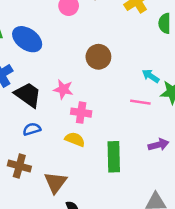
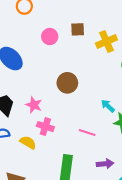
pink line: (140, 102) -> (87, 132), moved
yellow semicircle: (75, 139) -> (28, 142), moved

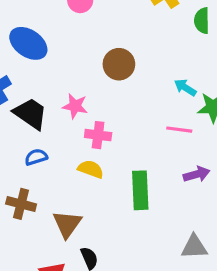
pink line: (87, 132) -> (179, 130), moved
yellow semicircle: (28, 142) -> (91, 169), moved

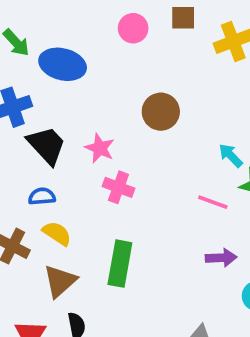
blue ellipse: (28, 43) -> (63, 64), turned -33
yellow semicircle: (91, 169) -> (57, 233), moved
green rectangle: (140, 190) -> (120, 264), moved

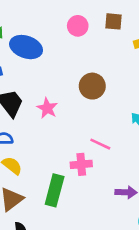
pink cross: (118, 187) -> (81, 164), moved, turned -30
pink line: (213, 202) -> (100, 144), moved

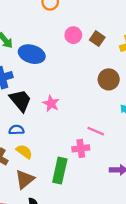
brown square: (114, 21) -> (97, 39), moved, turned 32
brown circle: (92, 86) -> (109, 79), moved

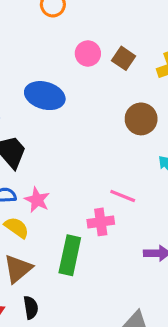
blue ellipse: (32, 54) -> (45, 96), moved
pink star: (51, 103) -> (37, 200), moved

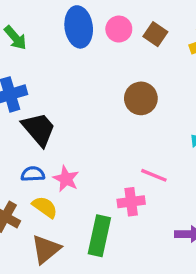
blue ellipse: (45, 96) -> (79, 27), moved, turned 66
brown circle: (141, 119) -> (141, 98), moved

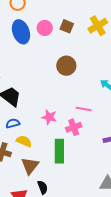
pink star: (66, 179) -> (49, 117), moved

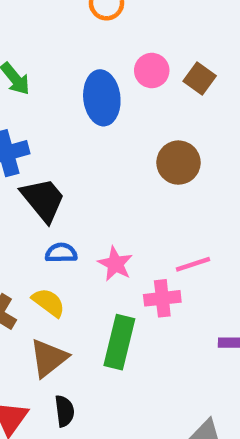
blue ellipse: (21, 32) -> (102, 98), moved
pink line: (84, 109) -> (193, 264), turned -42
blue semicircle: (13, 123) -> (61, 253), moved

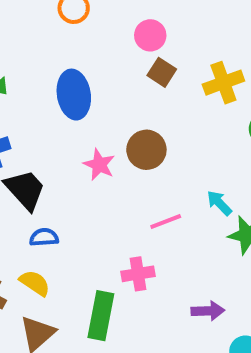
pink circle: (152, 70) -> (150, 35), moved
pink star: (115, 264) -> (99, 165), moved
pink line: (193, 264) -> (166, 221), moved

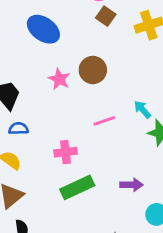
blue ellipse: (74, 95) -> (43, 29), turned -48
pink cross: (138, 274) -> (65, 152), moved
green rectangle: (101, 316) -> (77, 187), moved, turned 52

